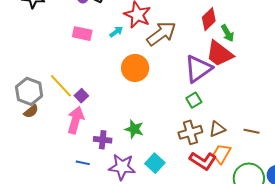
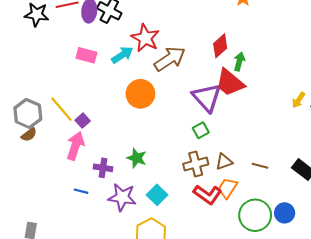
cyan arrow: (116, 32) -> (122, 55), size x1.5
green arrow: (227, 33) -> (239, 61), turned -138
purple triangle: (198, 69) -> (207, 98), turned -40

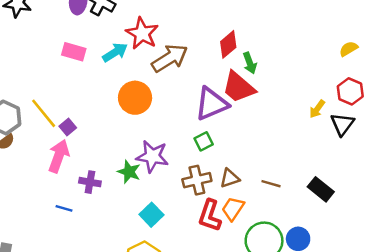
green arrow: (239, 61) -> (250, 63), turned 144
purple triangle: (207, 98) -> (211, 104), turned 48
red L-shape: (208, 194) -> (210, 216), turned 72
purple star: (122, 197) -> (152, 156), moved

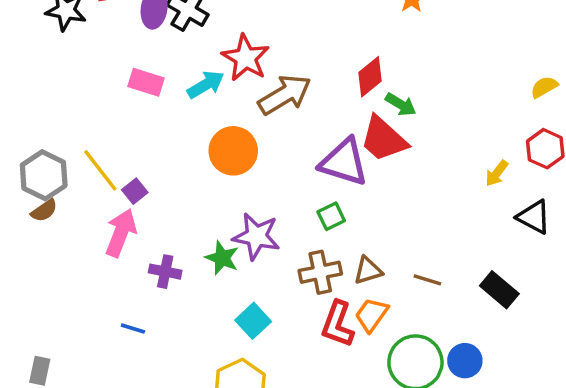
green arrow: (250, 63) -> (401, 104), turned -40
purple triangle: (211, 104) -> (344, 162), turned 39
black triangle: (342, 124) -> (534, 217), moved, turned -40
blue line: (64, 208) -> (133, 329), moved

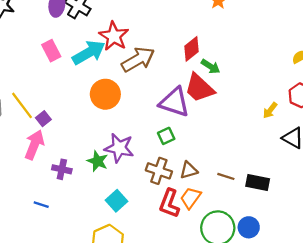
pink rectangle: (146, 82) -> (51, 51), turned 45
cyan arrow: (206, 85) -> (89, 53), size x1.4
brown cross: (320, 272) -> (159, 171), turned 30
black rectangle: (499, 290) -> (258, 183), moved, turned -30

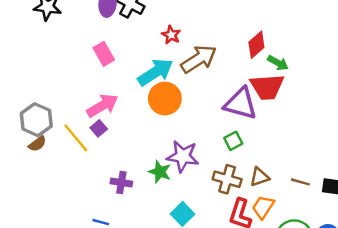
red star: (114, 36) -> (171, 35), size x0.6
cyan arrow: (89, 53) -> (155, 72), moved
red trapezoid: (199, 88) -> (267, 87), turned -44
yellow line: (22, 105) -> (76, 138), moved
pink arrow: (34, 145) -> (102, 106), moved, turned 40

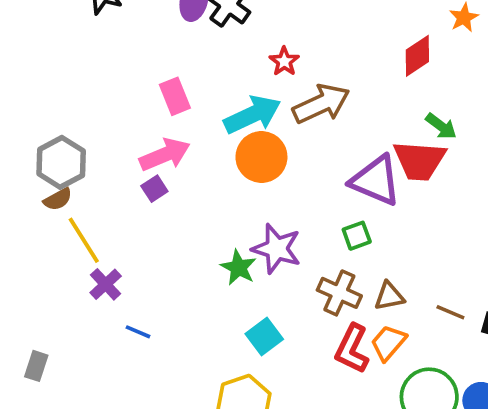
red diamond: (256, 45) -> (417, 56), moved
pink rectangle: (104, 54) -> (175, 96), moved
yellow line: (76, 138) -> (84, 240), moved
purple cross: (121, 183) -> (106, 284), moved, turned 30

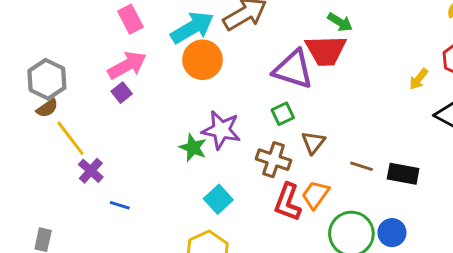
brown triangle: (389, 296) -> (313, 143), moved, turned -35

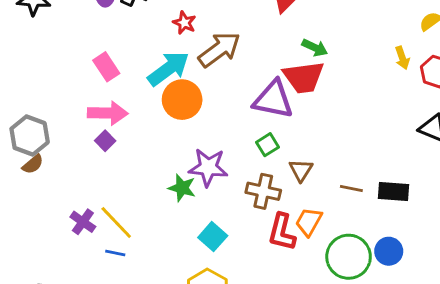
pink arrow: (127, 65) -> (108, 113), turned 36
yellow arrow: (419, 79) -> (402, 58), moved, turned -50
yellow line: (70, 138) -> (116, 223), moved

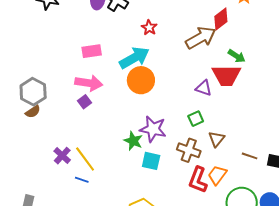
brown arrow: (219, 49) -> (201, 38), moved
pink rectangle: (106, 67) -> (92, 51), turned -72
purple triangle: (273, 99) -> (204, 88), size x0.6
cyan square: (213, 237) -> (151, 161), moved, turned -36

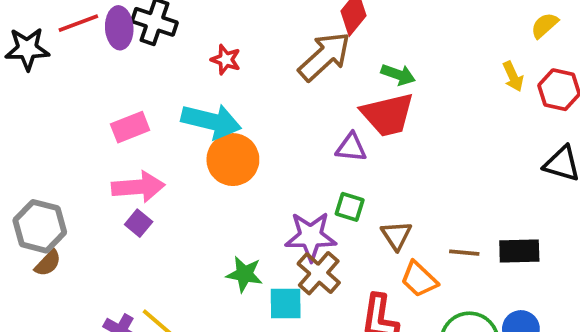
cyan arrow: (134, 58) -> (211, 121), turned 56
green square: (196, 119) -> (350, 207), turned -35
purple star: (153, 129) -> (311, 236), moved
brown cross: (189, 150) -> (319, 273), moved, turned 35
orange trapezoid: (217, 175) -> (419, 279), moved, turned -70

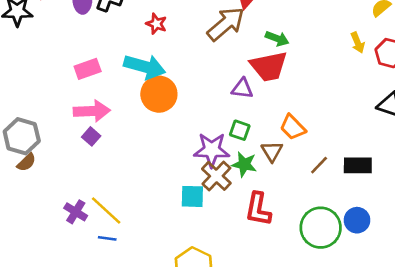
brown line: (464, 253) -> (319, 165), turned -54
green star: (244, 274) -> (244, 164), moved
orange trapezoid: (419, 279) -> (293, 127), moved

